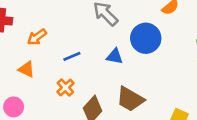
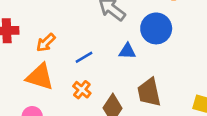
orange triangle: (27, 69) -> (40, 77), size x1.6
brown trapezoid: (130, 99) -> (149, 92), turned 56

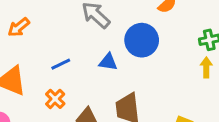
orange arrow: (46, 43) -> (19, 27), moved

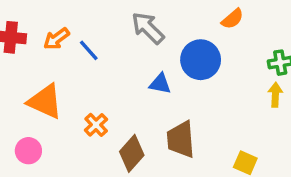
blue line: (61, 64) -> (89, 50), moved, turned 72

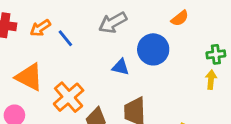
gray arrow: (148, 28) -> (113, 23), turned -76
orange cross: (96, 125) -> (69, 97), size x1.6

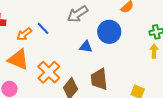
orange arrow: (40, 28) -> (24, 34), moved

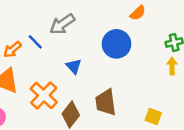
gray arrow: (77, 14) -> (62, 24), moved
blue triangle: (86, 47) -> (74, 66), moved, turned 40

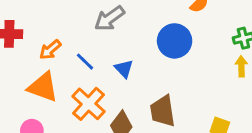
blue line: (35, 42) -> (85, 62), moved

